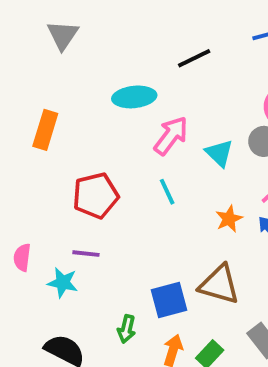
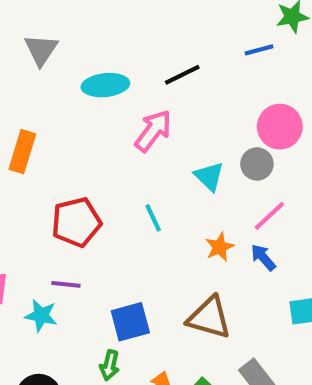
cyan ellipse: (134, 97) -> (105, 85), moved
pink arrow: (171, 136) -> (153, 131), moved
blue square: (169, 300) -> (130, 322), moved

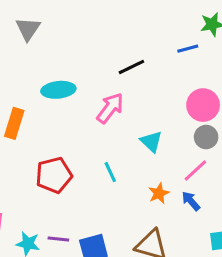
gray triangle: (41, 50) -> (28, 29), moved
cyan ellipse: (105, 85) -> (58, 90), moved
gray circle: (257, 164) -> (206, 137), moved
purple line: (66, 284) -> (58, 239), moved

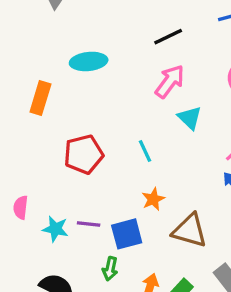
pink arrow: (110, 108) -> (170, 81), moved
orange star: (159, 193) -> (153, 199), moved

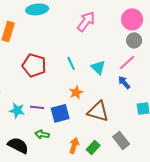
cyan triangle: (190, 118) -> (98, 67), moved
red pentagon: (84, 154) -> (34, 65), turned 30
green arrow: (110, 269) -> (42, 134), moved, turned 88

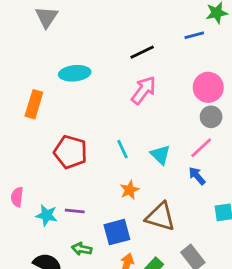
blue square: (60, 113) -> (117, 232), moved

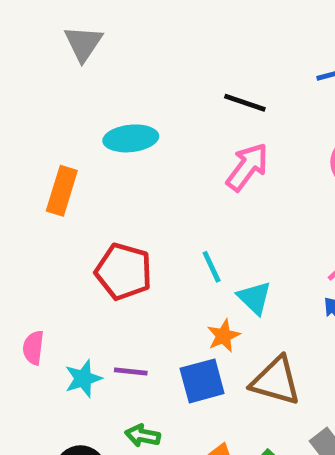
black line: (142, 52) -> (245, 103), turned 45
cyan triangle: (160, 155) -> (254, 298), moved
cyan star: (47, 215) -> (83, 379), turned -30
blue square: (117, 232) -> (202, 381), moved

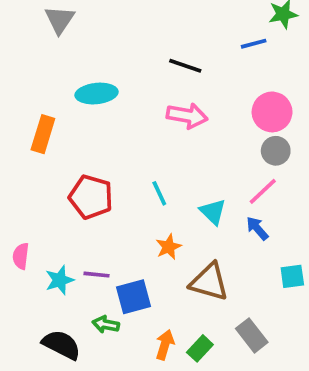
pink arrow: (247, 167) -> (187, 116), turned 63
cyan triangle: (254, 298) -> (213, 212), moved
blue square: (202, 381) -> (133, 297), moved

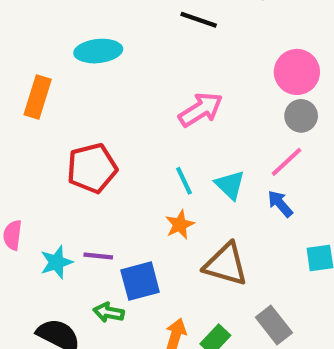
pink arrow: (187, 116) -> (201, 110), moved, turned -42
cyan line: (159, 193) -> (184, 181), moved
red pentagon: (91, 197) -> (92, 168), turned -30

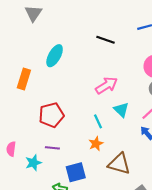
cyan ellipse: (98, 51) -> (55, 56), turned -55
cyan triangle: (230, 185) -> (121, 110), moved
purple line: (98, 256) -> (52, 148), moved

